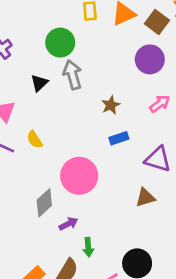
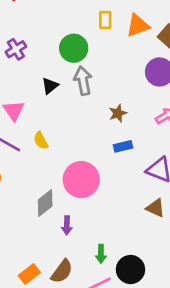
brown triangle: (145, 198) -> (156, 208), moved, turned 36
purple arrow: (68, 224) -> (67, 225), turned 114
green arrow: (88, 247) -> (101, 254), moved

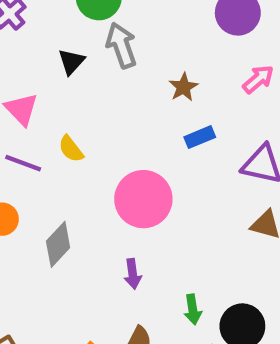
gray diamond: (45, 203) -> (58, 244), moved

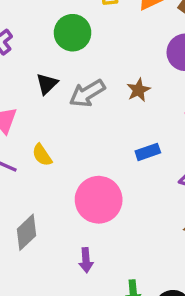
gray arrow: (121, 45) -> (87, 93), moved, turned -105
brown star: (183, 87) -> (138, 90), moved

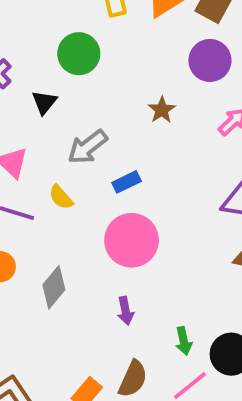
black triangle: (47, 84) -> (44, 102), moved
gray arrow: (87, 93) -> (88, 147), moved
blue rectangle: (148, 152) -> (127, 182), moved

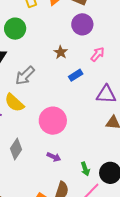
blue rectangle: (127, 182) -> (76, 75), moved
yellow semicircle: (61, 197) -> (14, 103), size x1.5
purple arrow: (125, 311) -> (54, 157), turned -48

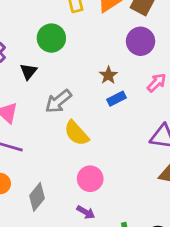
blue rectangle: (76, 75) -> (117, 99), moved
yellow semicircle: (14, 103) -> (76, 133), moved
pink circle: (53, 121) -> (90, 179), moved, size x0.7

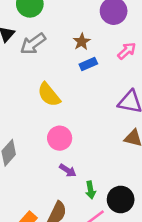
gray arrow: (58, 101) -> (33, 44), moved
purple arrow: (86, 212) -> (68, 170), moved

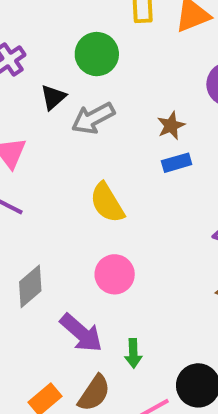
purple arrow: (68, 170) -> (81, 333), moved, size x1.6
green arrow: (90, 190) -> (133, 353), moved

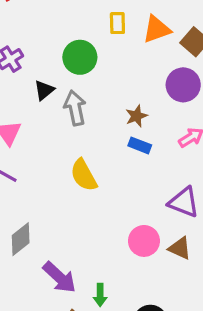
gray arrow: (93, 118) -> (75, 108), turned 104
blue rectangle: (177, 163) -> (140, 145), turned 35
pink circle: (115, 274) -> (144, 241), moved

